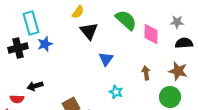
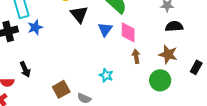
pink diamond: (151, 34) -> (128, 32), moved
blue triangle: (106, 59) -> (105, 29), moved
black arrow: (35, 86) -> (25, 69), turned -98

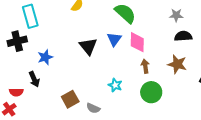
black triangle: (79, 14) -> (88, 46), moved
blue star: (35, 27) -> (45, 57), moved
green circle: (160, 80) -> (151, 92), moved

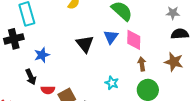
red semicircle: (16, 92) -> (48, 90), moved

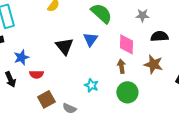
gray star: (173, 13) -> (142, 15), moved
pink diamond: (134, 40) -> (126, 44), moved
red semicircle: (48, 90) -> (36, 74), moved

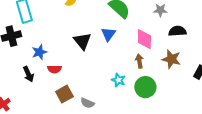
cyan star: (91, 85) -> (118, 80), moved

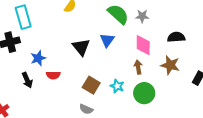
gray star: (160, 10) -> (142, 16), moved
brown square: (64, 94) -> (91, 85), moved, turned -30

